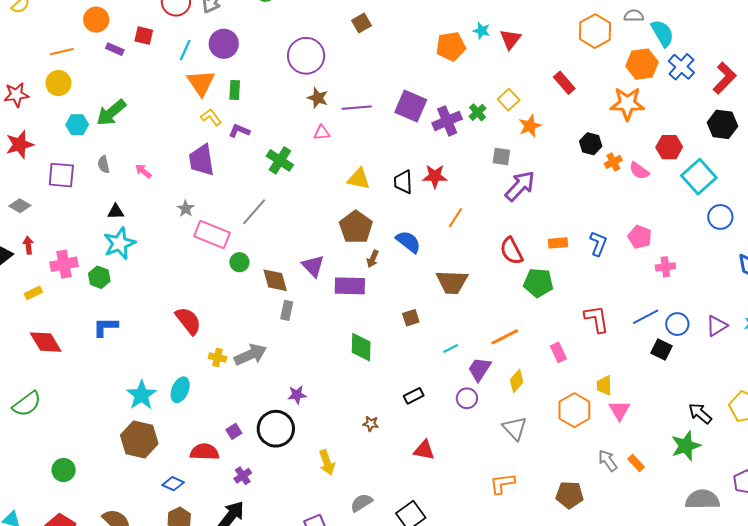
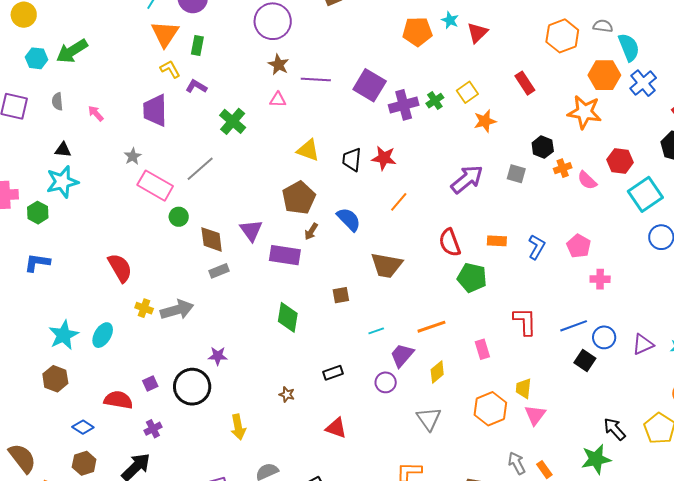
gray square: (501, 156) -> (516, 174), moved
gray rectangle: (287, 310) -> (219, 271), turned 48
brown hexagon: (139, 439) -> (55, 379), size x0.7

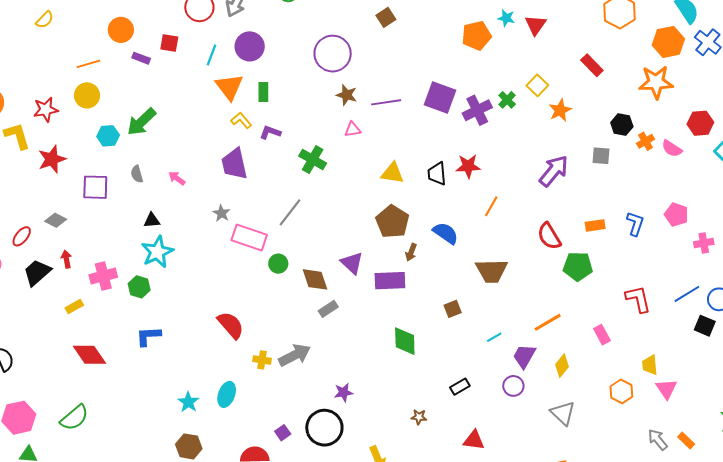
cyan star: (64, 335) -> (188, 402), size x0.7
orange hexagon: (490, 409) -> (621, 391), size x0.7

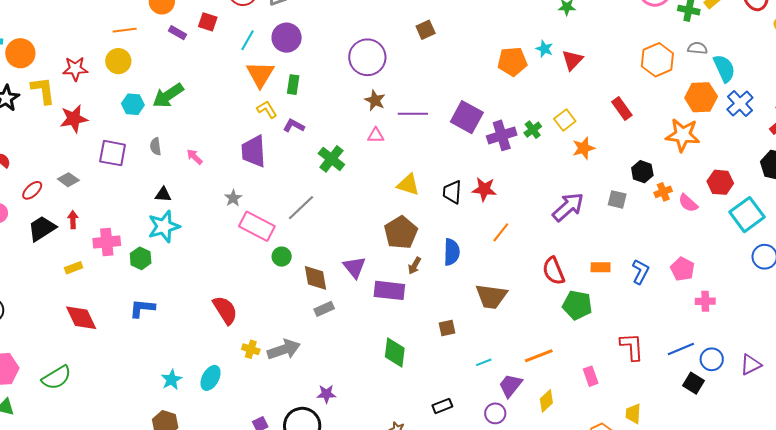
blue semicircle: (446, 233) -> (452, 252), turned 48

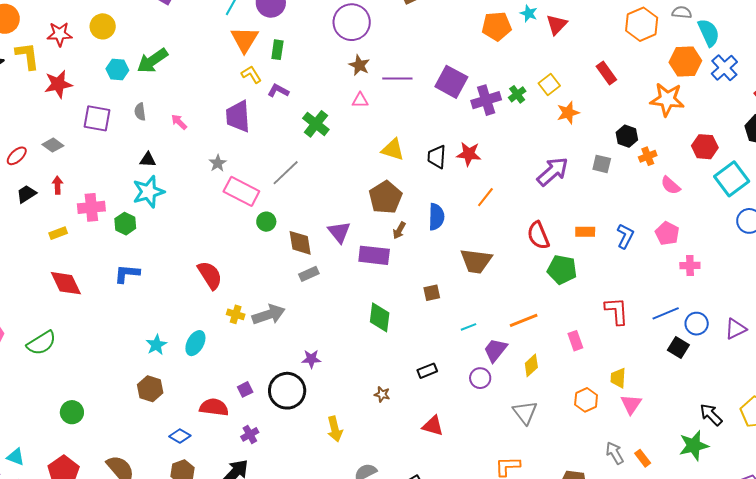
pink semicircle: (688, 203) -> (671, 185), moved
black trapezoid: (42, 228) -> (26, 194), size x0.7

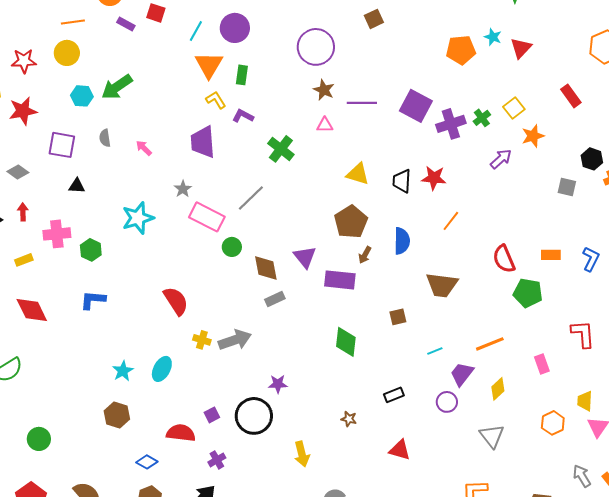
black triangle: (148, 160) -> (77, 186), moved
purple arrow: (553, 172) -> (501, 159), moved, size x0.7
cyan star: (148, 192) -> (138, 218), moved

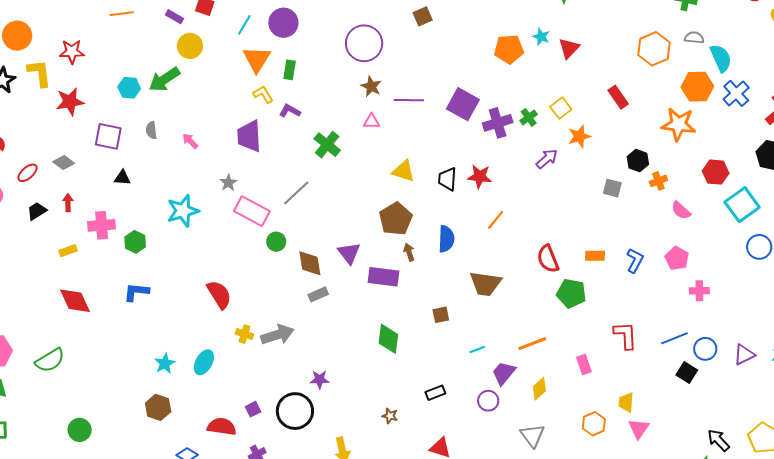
yellow circle: (67, 53) -> (190, 46), moved
brown arrow: (365, 255) -> (409, 252), turned 132

